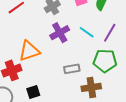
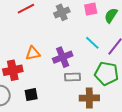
purple cross: (60, 33) -> (63, 57), moved
orange triangle: (29, 51) -> (33, 53), size x0.7

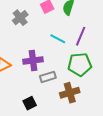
purple cross: (63, 57) -> (33, 61), turned 30
black square: (31, 95) -> (30, 103), moved

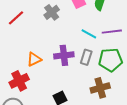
purple line: (81, 36) -> (112, 32), turned 60
gray rectangle: (48, 77) -> (86, 57), moved, turned -56

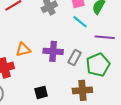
cyan line: (89, 34) -> (80, 22), moved
green pentagon: (111, 60) -> (98, 65), turned -30

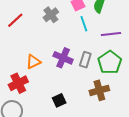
cyan line: (80, 22) -> (84, 24), turned 42
purple cross: (53, 51) -> (63, 58), turned 30

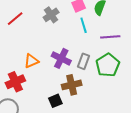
brown cross: (99, 90) -> (72, 85), moved

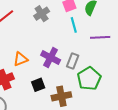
green pentagon: (108, 65) -> (89, 79), moved
brown cross: (72, 85) -> (61, 96), moved
black square: (55, 101) -> (38, 85), moved

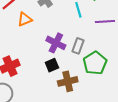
orange triangle: (21, 59) -> (25, 19), moved
black square: (38, 85) -> (52, 65), moved

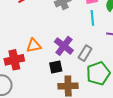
orange triangle: (25, 19) -> (34, 45), moved

